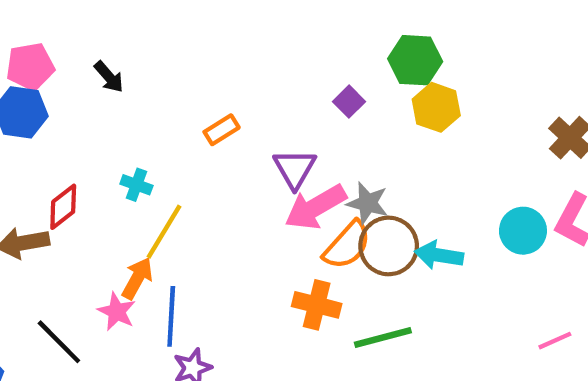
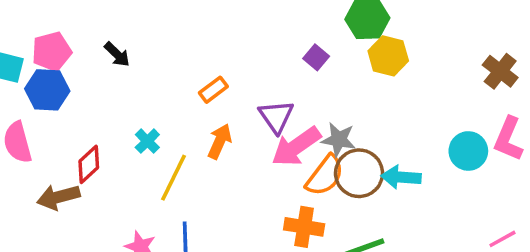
cyan cross: (136, 185) -> (147, 141), turned 30
orange arrow: (137, 278) -> (220, 141), moved

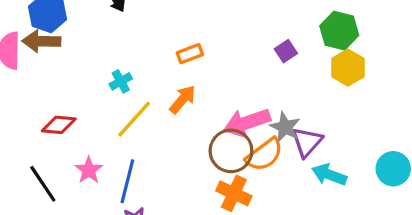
purple triangle: (276, 116) -> (307, 142), moved
red diamond: (89, 164) -> (59, 125), moved, turned 32
brown circle: (359, 173) -> (231, 151), moved
brown arrow: (58, 197) -> (41, 41), moved

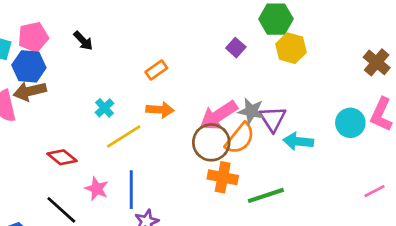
orange arrow: (183, 99) -> (160, 110), turned 68
yellow line: (134, 119) -> (124, 137), turned 30
red diamond: (59, 125) -> (62, 157), turned 48

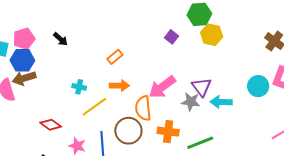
cyan cross: (104, 108) -> (79, 87), turned -32
gray star: (251, 111) -> (191, 102), moved
orange semicircle: (240, 138) -> (143, 108), moved, turned 140
brown circle: (211, 142) -> (128, 131), moved

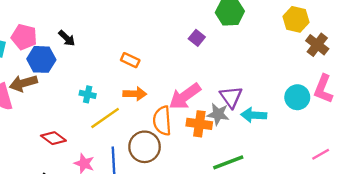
yellow hexagon: (212, 35) -> (296, 19), moved
pink pentagon: (24, 39) -> (24, 37), turned 30
orange rectangle: (115, 57) -> (130, 60), turned 63
blue hexagon: (22, 60) -> (41, 59), moved
orange cross: (168, 132) -> (199, 124), moved

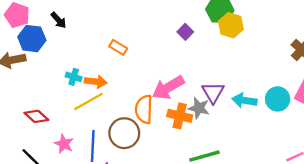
yellow hexagon: (296, 19) -> (231, 25), moved
orange arrow: (135, 94) -> (96, 82), moved
cyan arrow: (254, 115) -> (244, 100), moved

